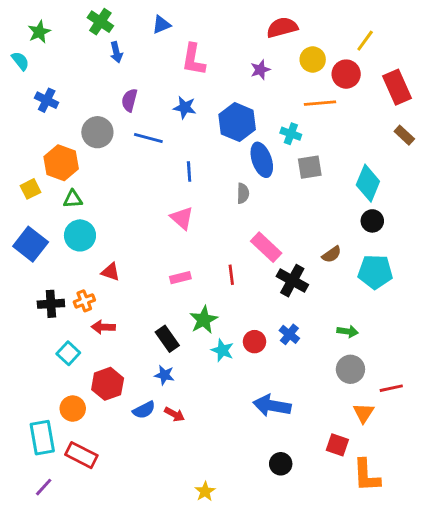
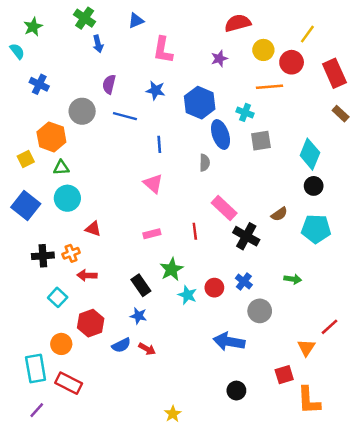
gray circle: (350, 369) -> (260, 311), moved
red line: (391, 388) -> (330, 327), turned -30
red square: (337, 445) -> (284, 375), turned -36

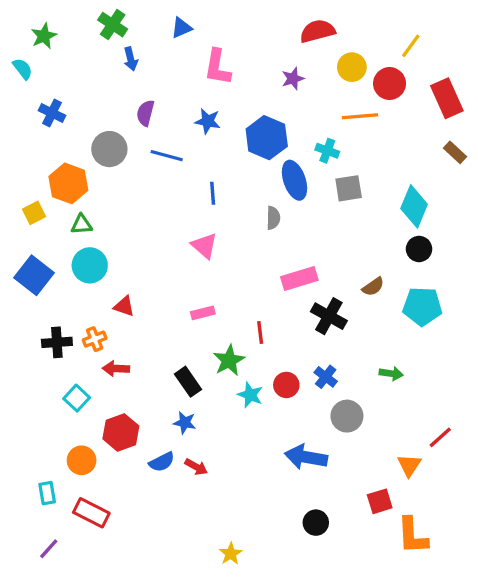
pink rectangle: (224, 208) -> (299, 278), turned -60
red line: (195, 231) -> (260, 333), moved
cyan rectangle: (36, 368) -> (47, 493), size x0.6

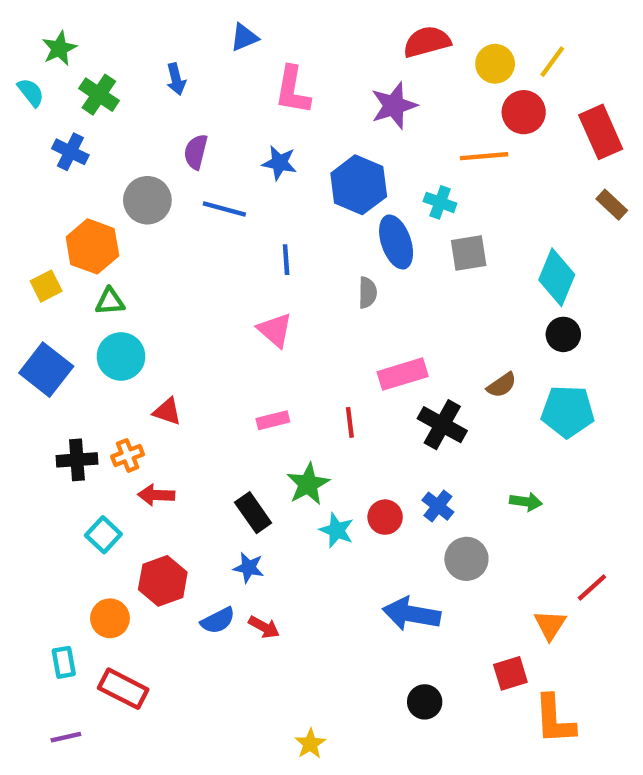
green cross: (113, 25) -> (99, 95), moved
yellow circle: (352, 67) -> (495, 64), moved
purple star: (293, 79) -> (394, 106), size x1.5
red line: (260, 333) -> (350, 422), moved
purple line: (49, 549) -> (66, 737), turned 35

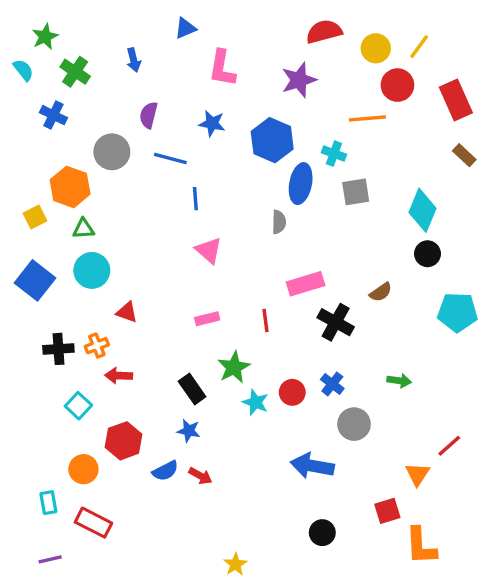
blue ellipse: (396, 242) -> (301, 184), turned 30
blue line: (286, 260) -> (195, 199), moved
cyan pentagon: (568, 411) -> (458, 312), moved

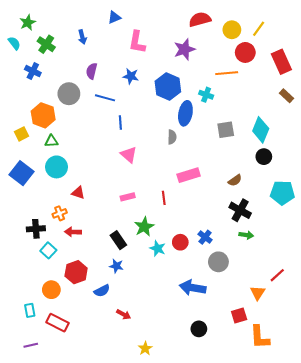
gray square: (356, 192) -> (226, 130), moved
black cross: (336, 322) -> (240, 210), moved
black cross: (58, 349) -> (36, 229), moved
red arrow: (200, 476) -> (124, 314), moved

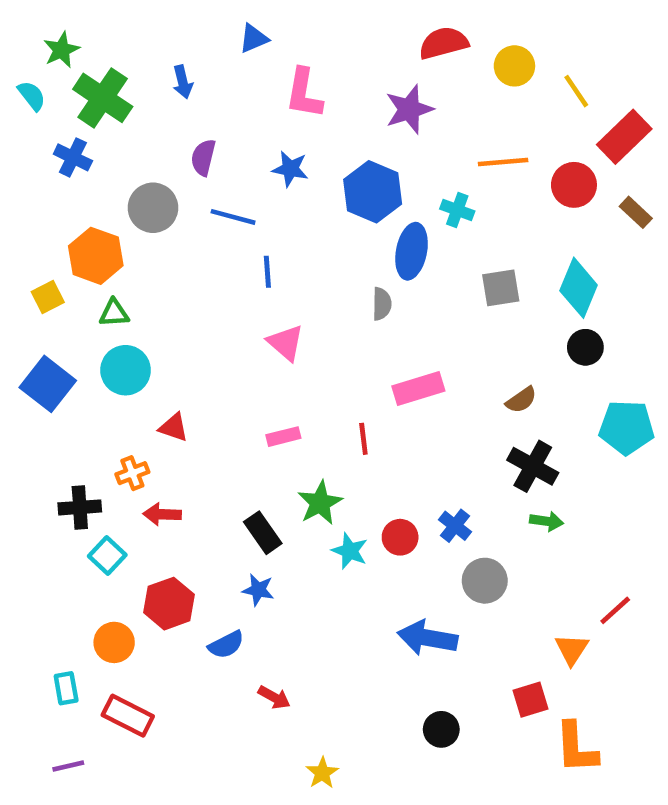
yellow line: (259, 29) -> (576, 91), moved, turned -70
green cross: (46, 44) -> (103, 98), size x1.4
red circle: (245, 52) -> (574, 185), moved
red rectangle: (281, 62) -> (624, 137), turned 70

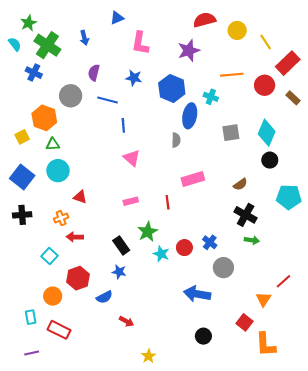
black cross: (80, 507) -> (22, 215), moved
red square: (530, 700) -> (245, 322), turned -35

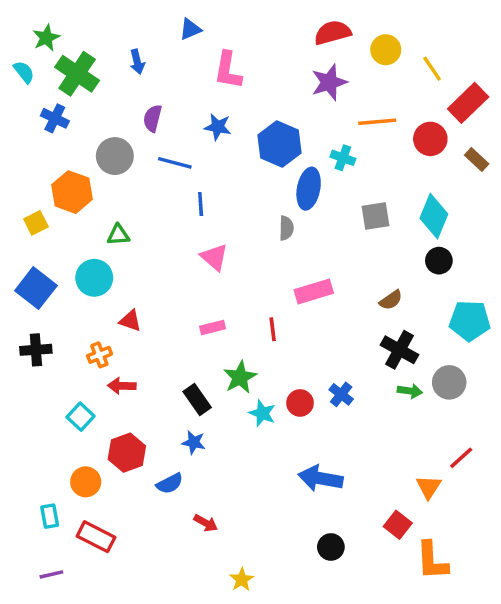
purple star: (189, 50) -> (329, 82), moved
green triangle: (53, 144) -> (118, 235), moved
gray circle: (223, 268) -> (449, 382), moved

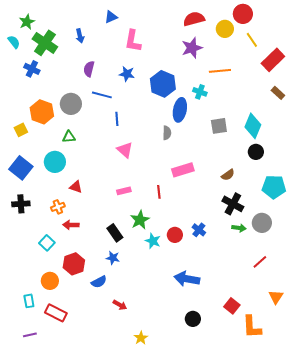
red circle: (430, 139) -> (243, 14), moved
gray circle: (115, 156) -> (71, 104), moved
red line: (461, 458) -> (260, 262), moved
orange triangle: (429, 487) -> (276, 297), moved

